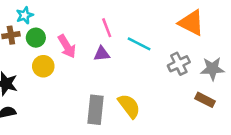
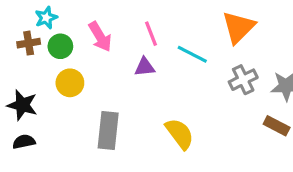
orange triangle: (191, 23) -> (238, 27), moved, turned 48
pink arrow: (67, 46) -> (100, 37), moved
gray rectangle: (96, 110) -> (108, 131), moved

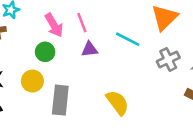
pink line: (151, 34) -> (82, 23), moved
green circle: (60, 46) -> (45, 52), moved
yellow circle: (70, 83) -> (32, 81), moved

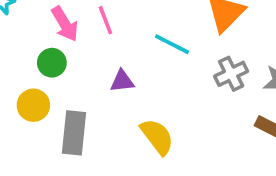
purple triangle: (90, 49) -> (122, 81), moved

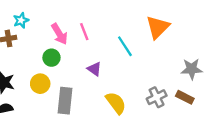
cyan line: (172, 44) -> (125, 46), turned 30
gray cross: (231, 74) -> (157, 97), moved
purple triangle: (122, 81) -> (94, 69), turned 42

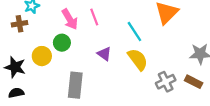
yellow circle: (40, 84) -> (42, 56), moved
yellow semicircle: (116, 103) -> (138, 59), moved

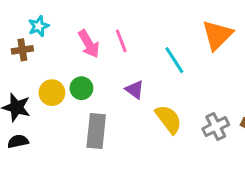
green circle: (62, 43) -> (81, 88), moved
yellow semicircle: (138, 59) -> (169, 119), moved

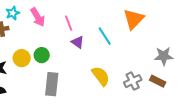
pink arrow: (89, 44) -> (38, 17), moved
purple triangle: (135, 90) -> (78, 42), moved

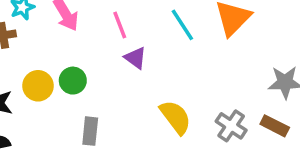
cyan line: (105, 36) -> (182, 25), moved
gray cross: (133, 81) -> (231, 126), turned -30
gray rectangle: (52, 84) -> (90, 131), size x0.7

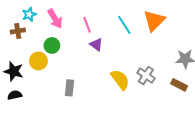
green circle: (73, 81) -> (52, 45), moved
gray cross: (231, 126) -> (146, 75), moved

